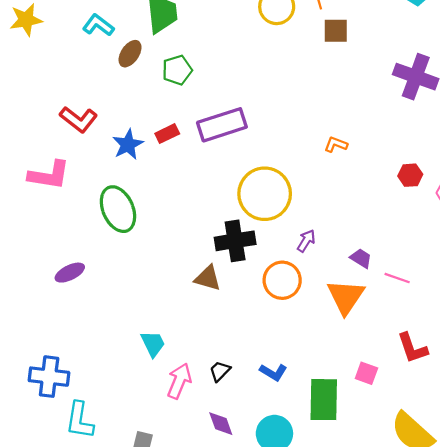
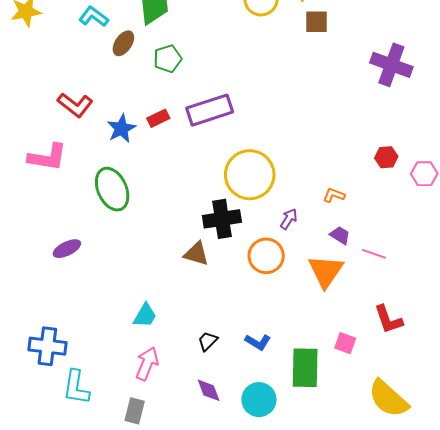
orange L-shape: (336, 145) -> (334, 195), moved
cyan trapezoid: (153, 344) -> (145, 315), turned 56
pink arrow: (179, 381) -> (147, 364), moved

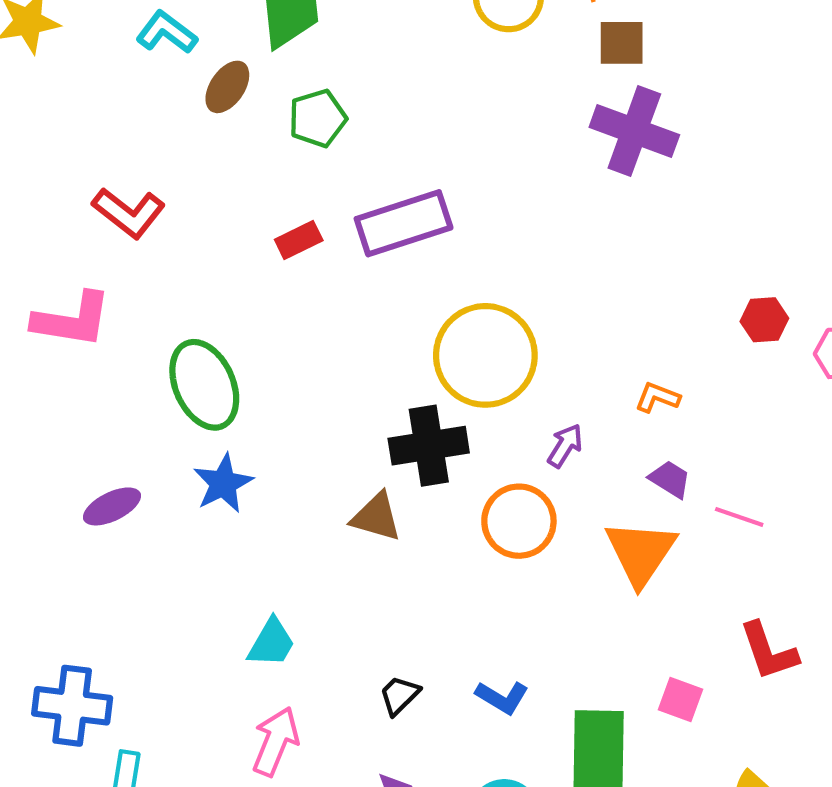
purple cross: (391, 65) -> (634, 131), moved
blue star: (121, 129) -> (223, 483), moved

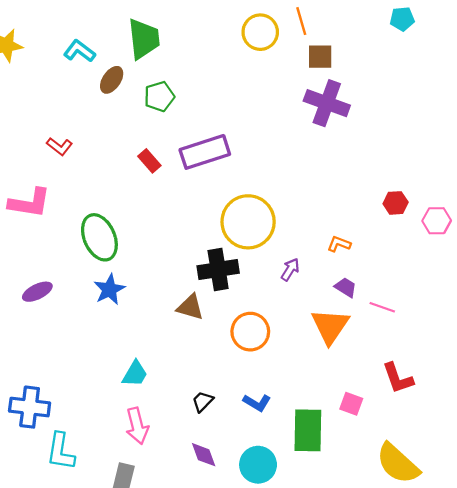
red L-shape: (129, 213) -> (59, 146), size x0.7
red rectangle: (299, 240) -> (149, 161), turned 75
purple ellipse: (112, 506) -> (37, 292), moved
orange circle: (519, 521) -> (250, 332), moved
pink arrow: (276, 741) -> (137, 426), turned 144

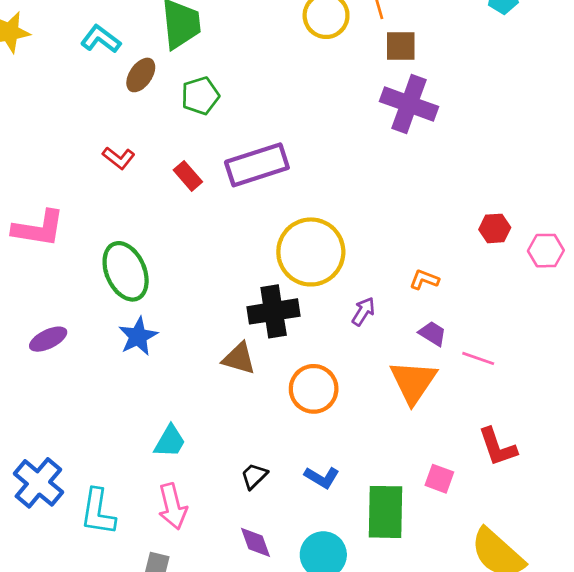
red L-shape: (59, 146) -> (119, 158), moved
blue cross: (30, 407) -> (38, 483), turned 33
cyan L-shape: (61, 451) -> (98, 512), moved

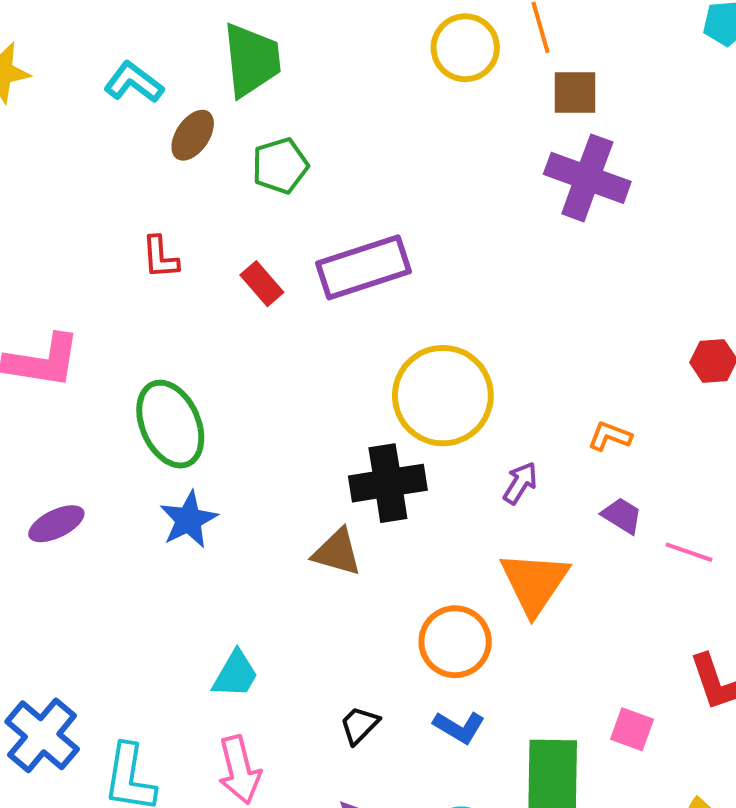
red L-shape: (119, 158) -> (160, 257), turned 48
orange triangle: (413, 382) -> (534, 583), moved
orange circle: (314, 389) -> (455, 642), moved

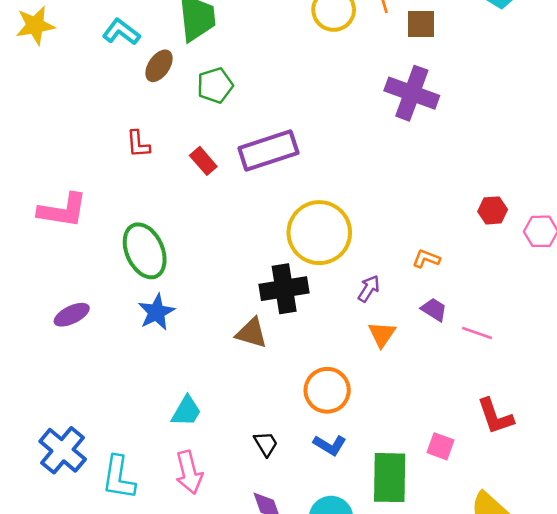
brown square: (575, 92) -> (421, 24), moved
orange triangle: (534, 583) -> (382, 334), moved, size x0.6
black trapezoid: (359, 725) -> (266, 444), turned 104

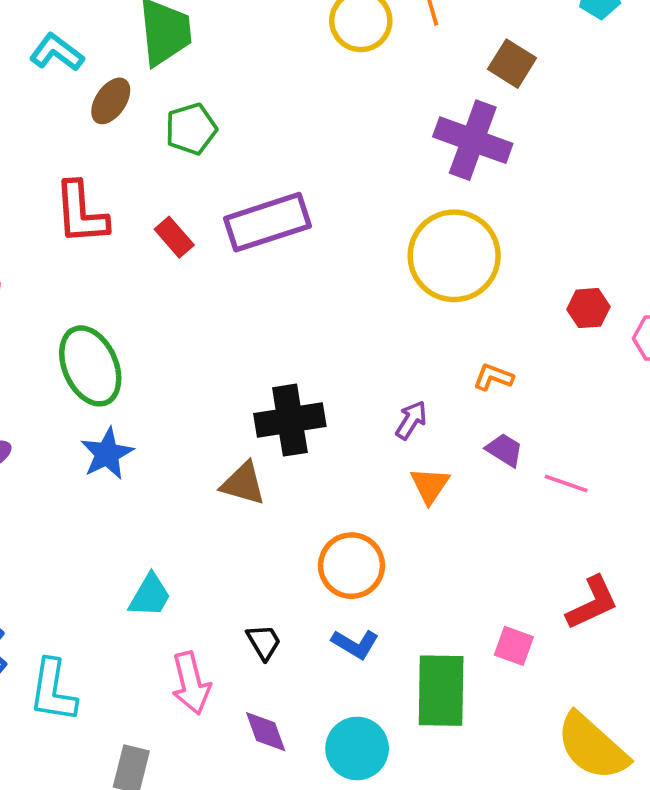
brown square: (421, 24) -> (512, 64), moved, turned 32
red L-shape: (138, 144) -> (81, 213), size x1.6
yellow circle: (319, 233) -> (454, 256), moved
red L-shape: (495, 416) -> (592, 603), turned -96
pink arrow: (189, 472) -> (191, 683), moved

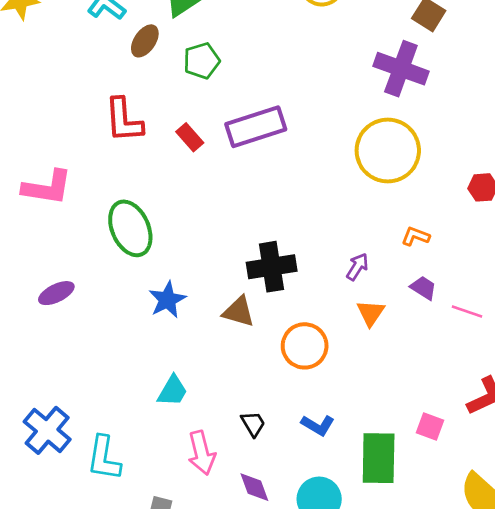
blue star: (107, 454) -> (167, 300), moved
orange circle: (351, 566) -> (305, 346), moved

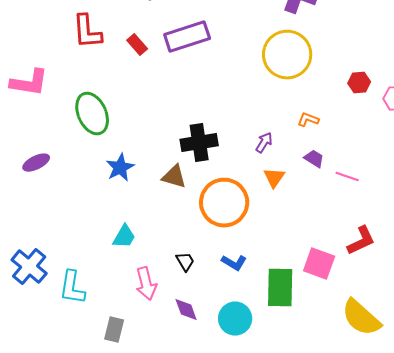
orange circle: (305, 346) -> (224, 203), size x1.4
pink square: (430, 426) -> (319, 264), size x1.5

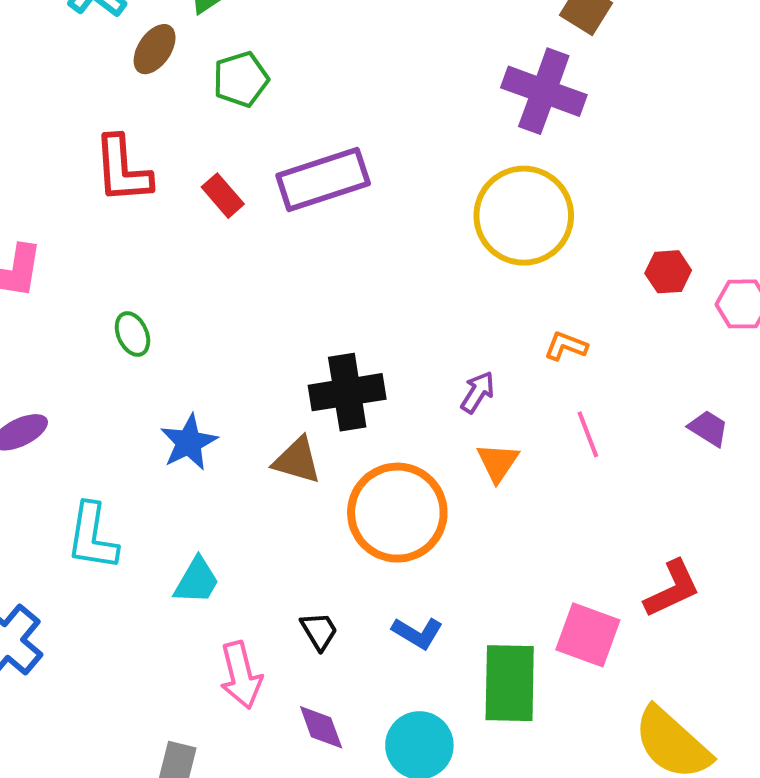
green ellipse: (92, 114) -> (132, 334), size x0.5
purple trapezoid: (314, 159) -> (708, 428), moved
pink line: (347, 177) -> (588, 434), moved, turned 50
cyan L-shape: (72, 288) -> (92, 537), moved

